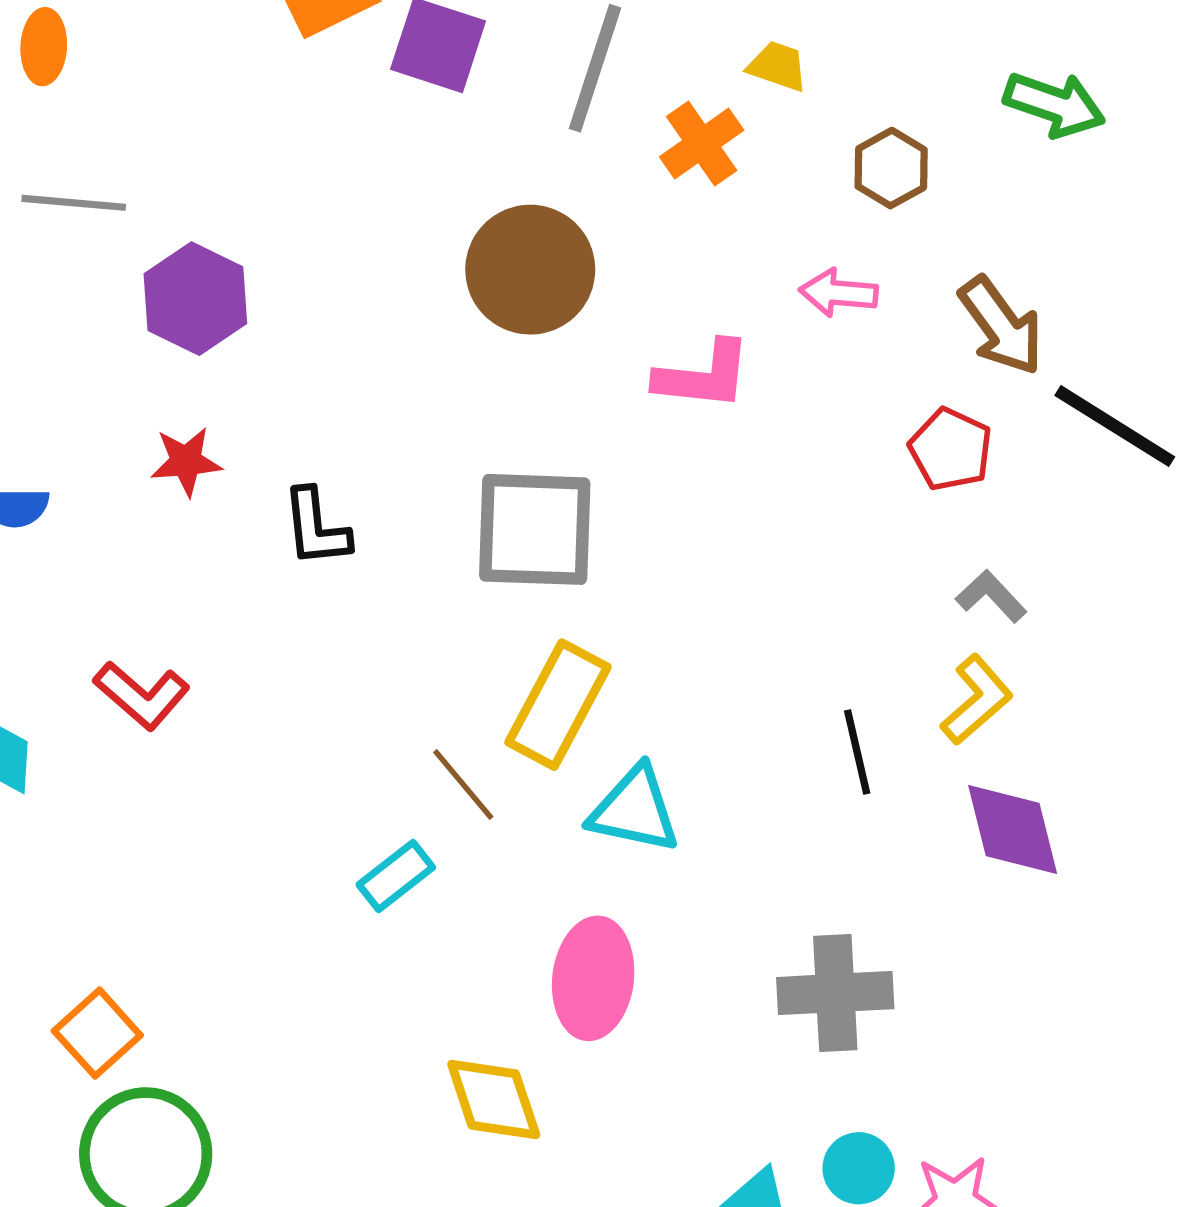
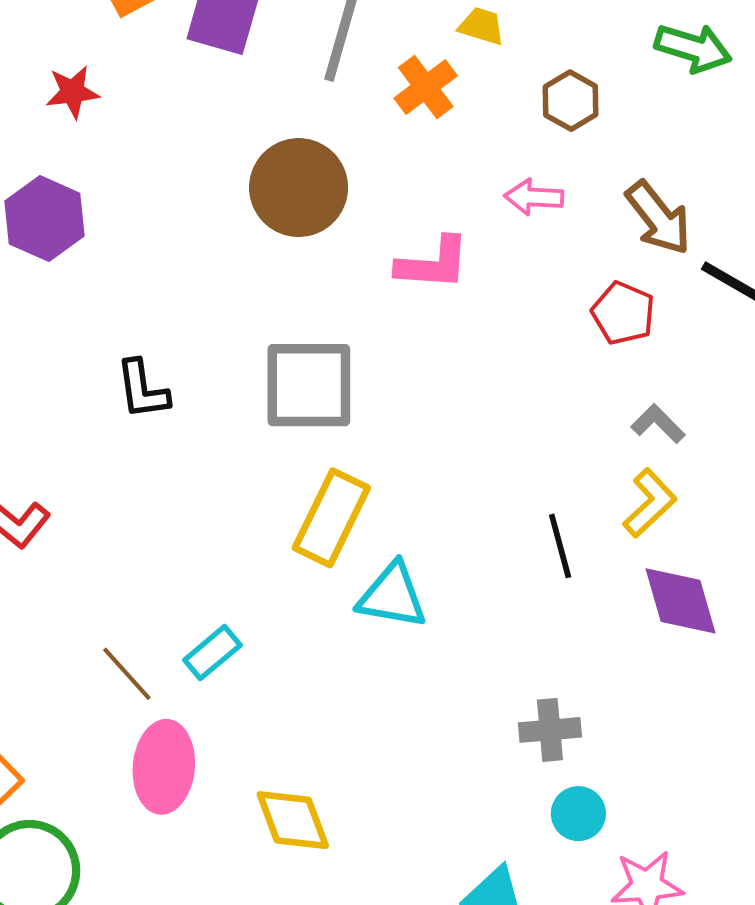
red star: (186, 461) -> (72, 92), moved
brown line: (463, 784) -> (127, 674), moved
pink ellipse: (593, 978) -> (164, 767), moved
gray cross: (835, 993) -> (550, 730), size x0.7
cyan circle: (859, 1168) -> (578, 814), moved

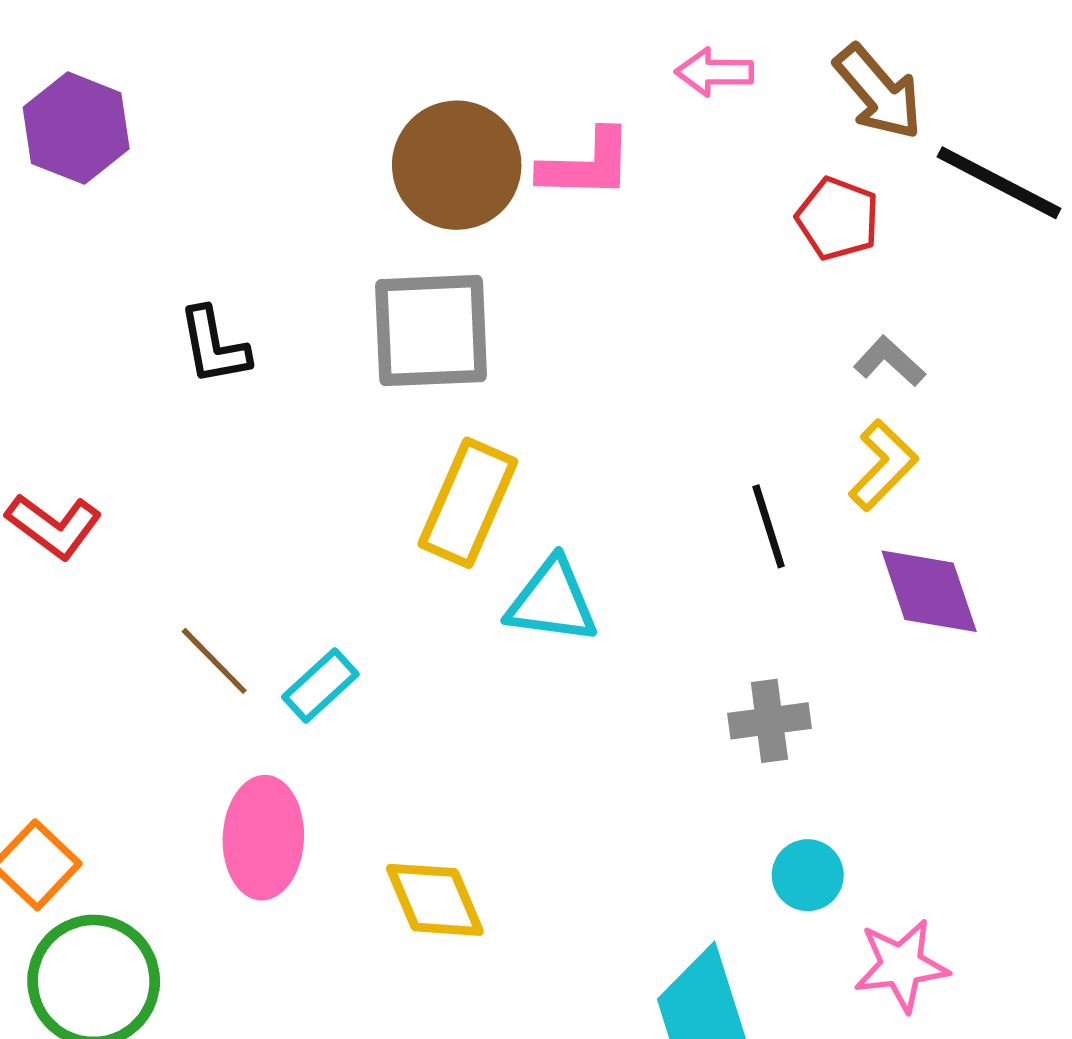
brown circle: (299, 188) -> (457, 165), moved
brown line: (127, 674) -> (214, 661), moved
gray cross: (550, 730) -> (769, 721), moved

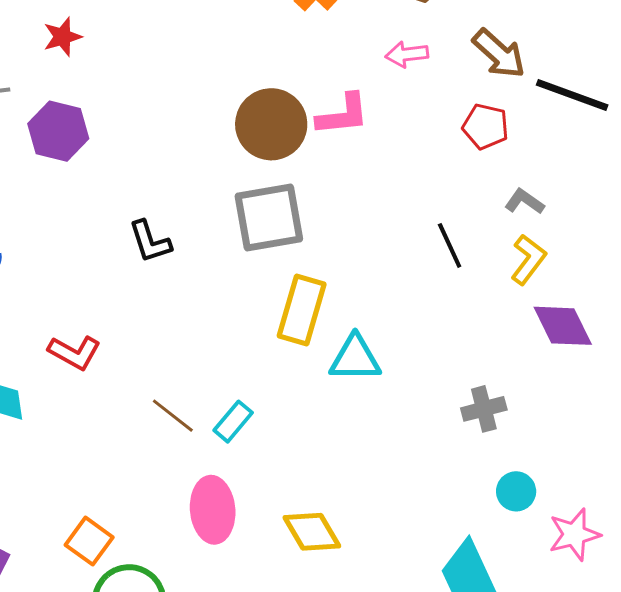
black line: (769, 526) -> (450, 245), moved

